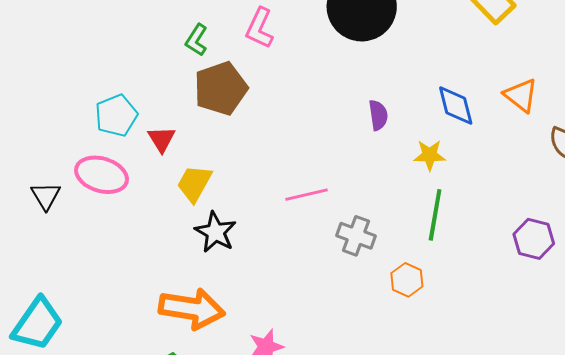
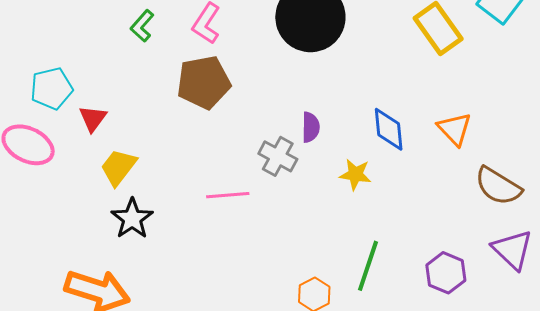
brown pentagon: (221, 88) -> (204, 82), moved
green line: (435, 215) -> (368, 266), moved
gray cross: (356, 236) -> (278, 156), moved

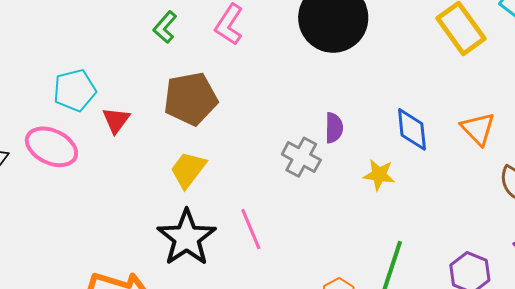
brown pentagon: (204, 82) -> (191, 99), moved
yellow trapezoid: (118, 167) -> (188, 170), moved
pink line: (228, 195) -> (251, 229), moved, turned 72
black star: (132, 219) -> (187, 238), moved, size x1.4

